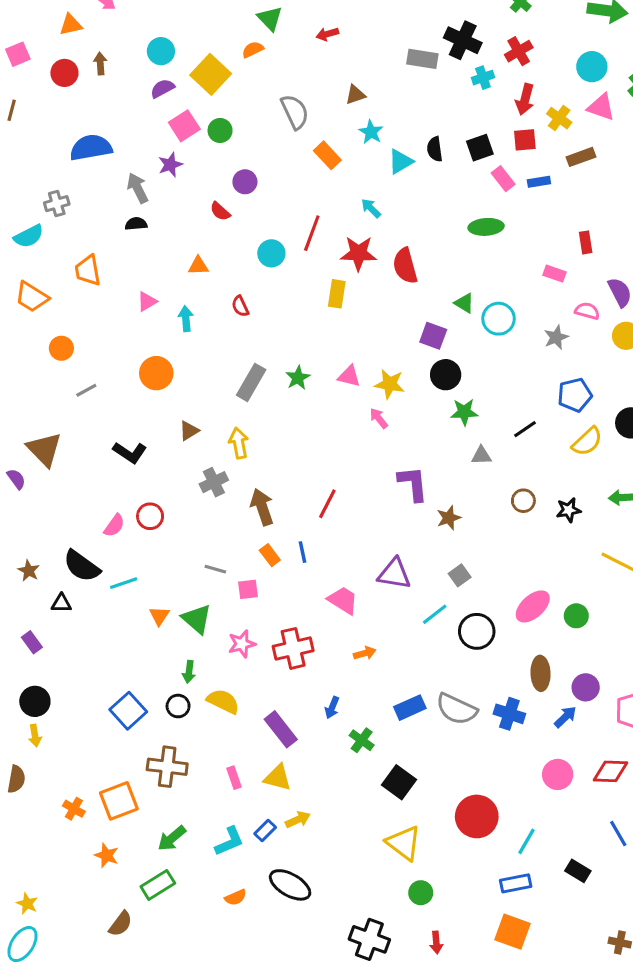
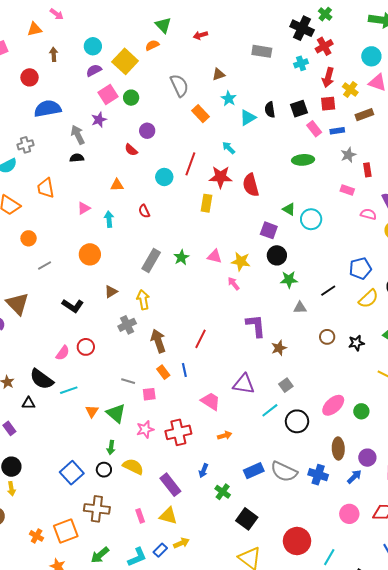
black cross: (463, 40) -> (302, 28), moved
red circle: (64, 73) -> (30, 77), moved
gray star: (556, 337) -> (348, 155), moved

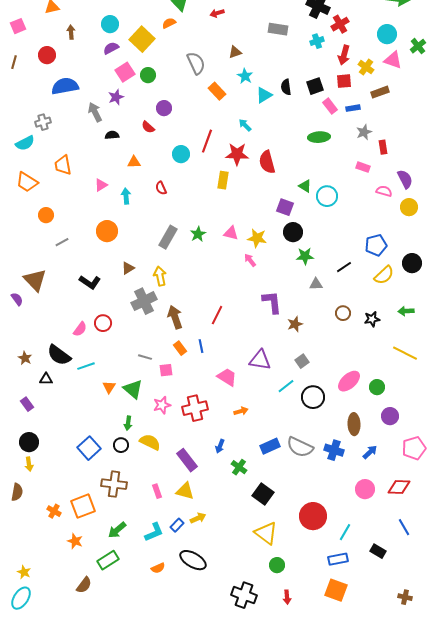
black semicircle: (77, 158) -> (112, 135), moved
gray cross: (127, 325) -> (144, 301), size x1.4
purple circle: (367, 458) -> (390, 416), moved

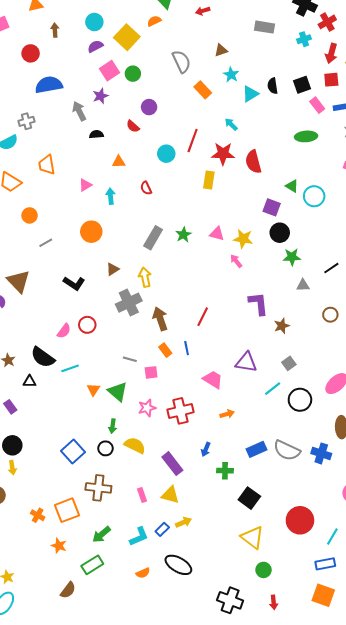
green cross: (239, 467) -> (225, 471), turned -35

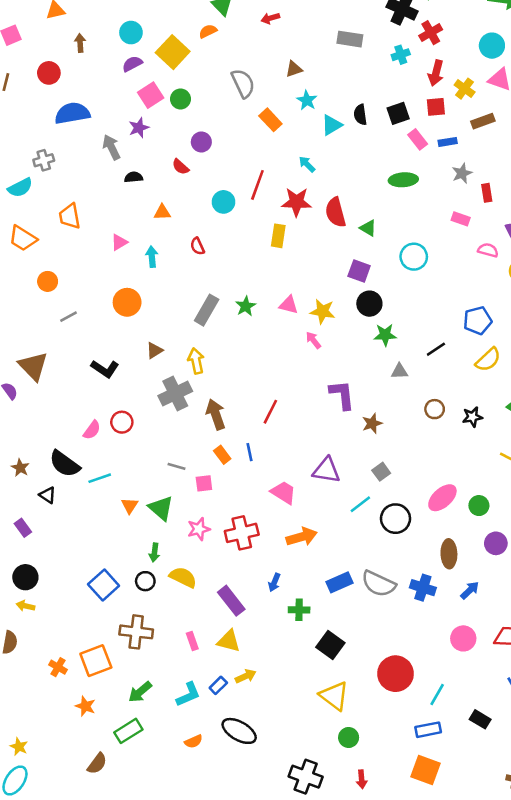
green triangle: (292, 186) -> (368, 228), moved
black triangle: (30, 382) -> (48, 495), turned 32
orange arrow: (227, 414) -> (302, 537), size x1.6
yellow arrow: (12, 468) -> (25, 606), turned 112

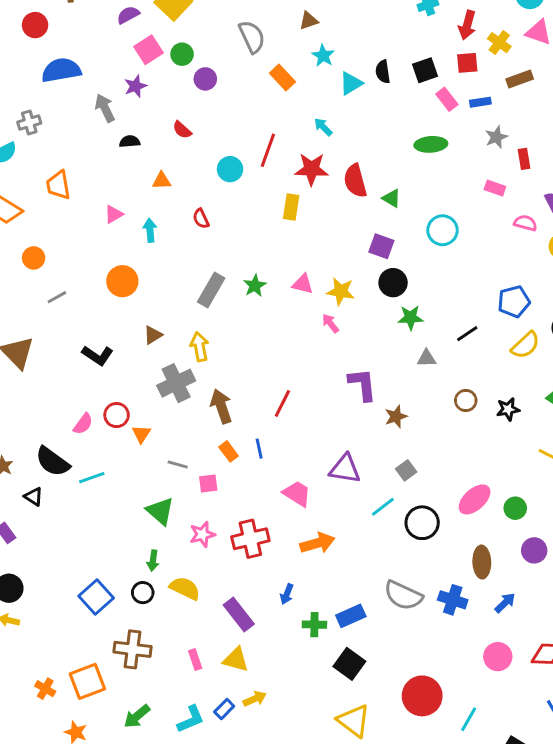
purple circle: (201, 142) -> (205, 79), moved
orange triangle: (130, 506) -> (141, 434), moved
blue rectangle: (339, 582) -> (351, 616), moved

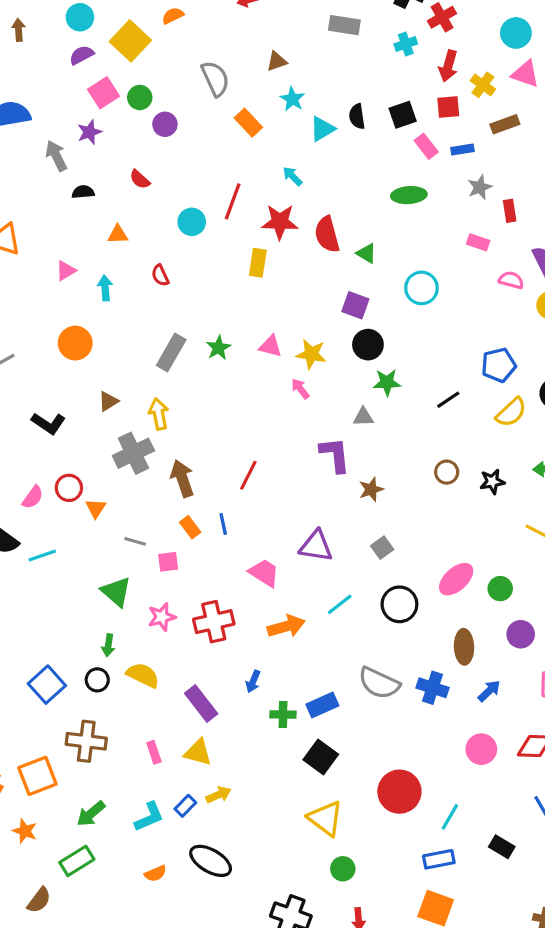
gray triangle: (426, 358) -> (363, 417), moved
cyan line: (383, 507) -> (340, 604), moved

